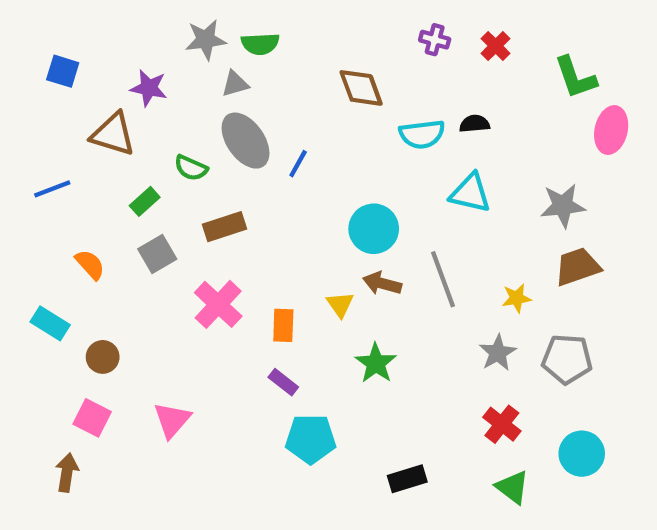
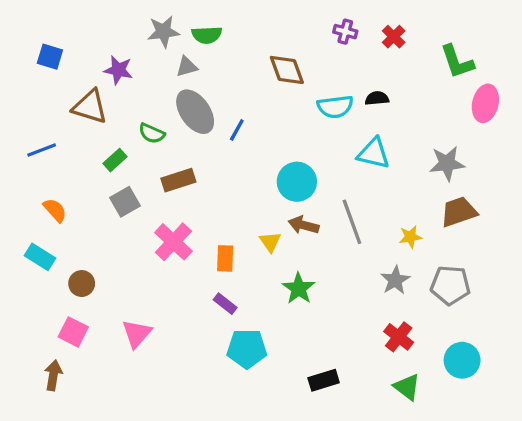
orange semicircle: (90, 264) -> (55, 210), moved

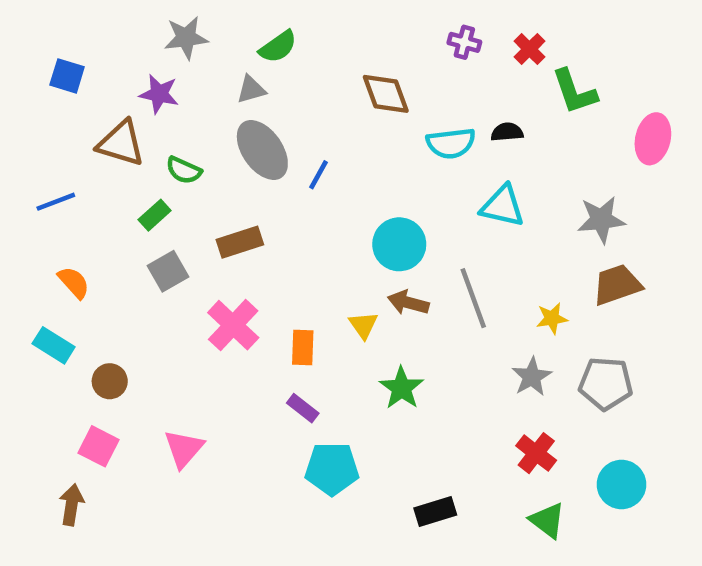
gray star: (163, 32) -> (186, 38), moved
green semicircle: (207, 35) -> (278, 47), turned -32
green L-shape: (457, 62) -> (574, 92), moved
green semicircle: (152, 133) -> (184, 170), moved

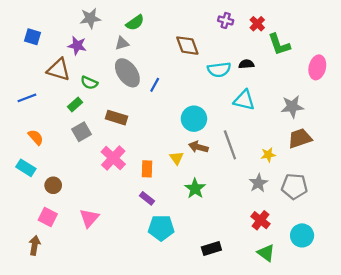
brown rectangle: (240, 242) -> (116, 118), turned 35

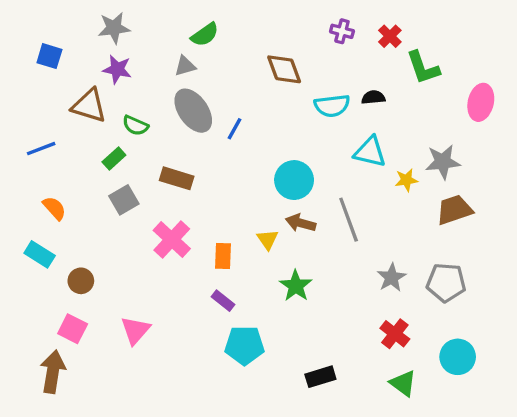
gray star: (90, 18) -> (114, 28), moved
yellow star: (268, 155) -> (406, 180), moved
brown arrow: (35, 245) -> (53, 372), size x1.4

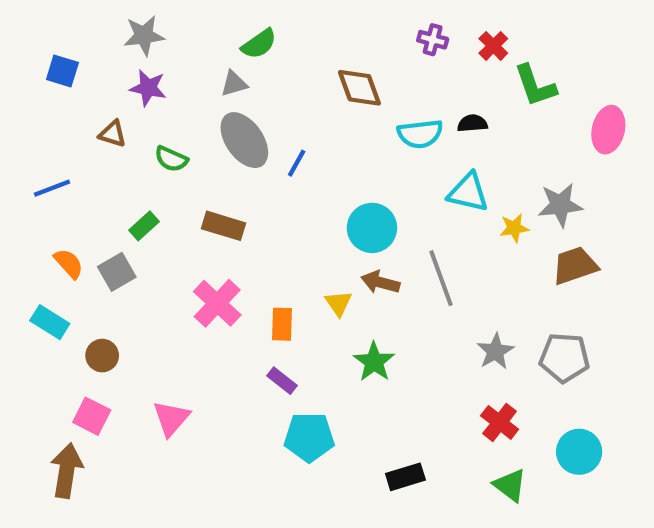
brown triangle: (89, 106) -> (113, 134), size x0.6
green rectangle: (114, 159) -> (144, 226), moved
gray square: (124, 200) -> (117, 272), moved

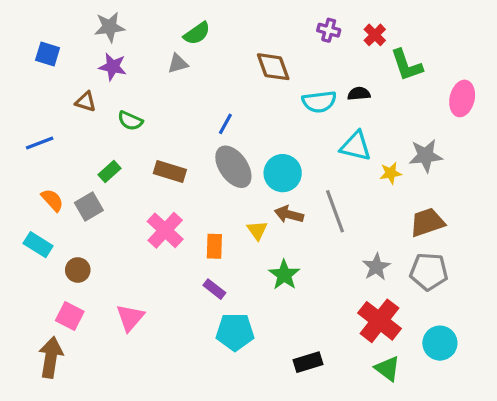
gray ellipse: (244, 140) -> (233, 167), moved
brown trapezoid: (575, 266) -> (427, 222), moved
red cross: (500, 422) -> (380, 321), size x1.5

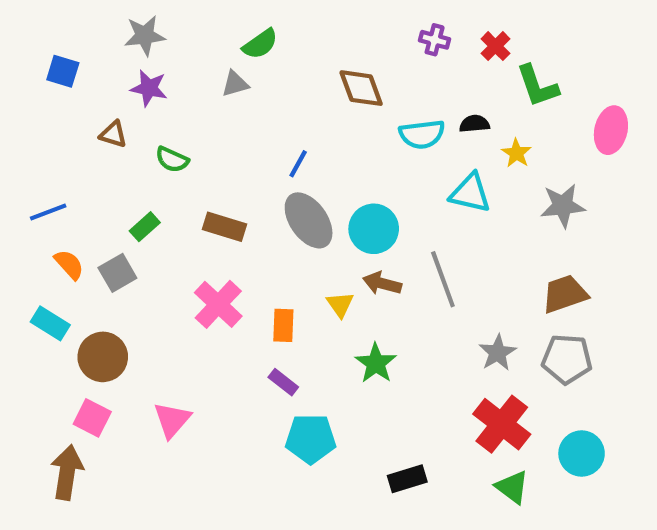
blue line: (40, 143) -> (48, 212), moved
yellow star: (391, 173) -> (516, 153), moved, turned -30
brown circle: (78, 270) -> (103, 357), size x1.5

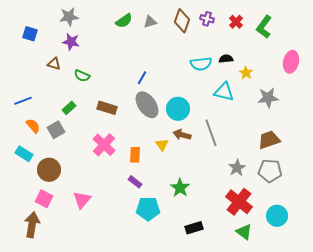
gray triangle: (235, 84) -> (150, 22), moved
green L-shape: (537, 86) -> (264, 27), moved, turned 55
brown diamond: (361, 88) -> (182, 21), moved, turned 40
green star: (376, 363) -> (180, 188), moved

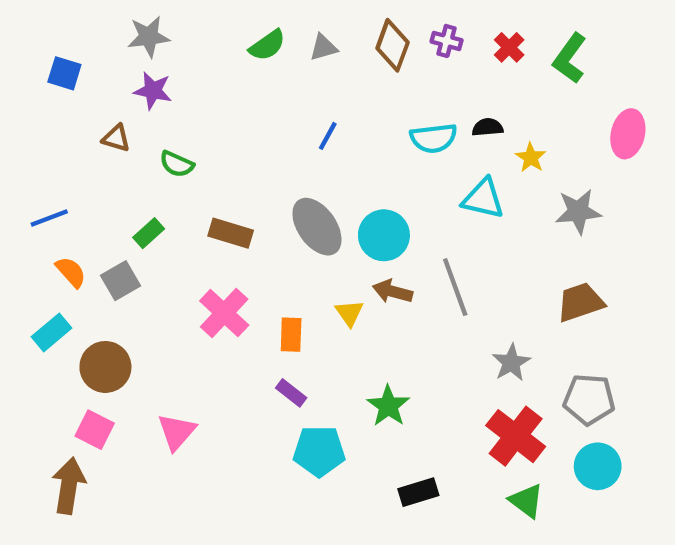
blue line: (142, 78) -> (328, 136), moved
cyan rectangle: (24, 154) -> (51, 332), turned -72
gray pentagon: (270, 171) -> (589, 399), moved

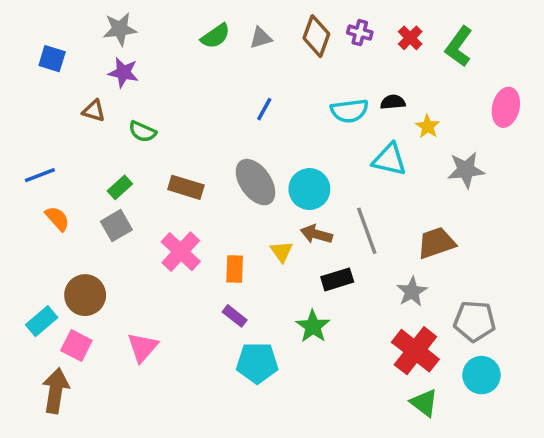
gray square: (121, 281) -> (116, 226), moved
brown trapezoid: (580, 302) -> (436, 243), moved
cyan rectangle: (51, 332) -> (42, 321), moved
black rectangle: (418, 492) -> (337, 279), moved

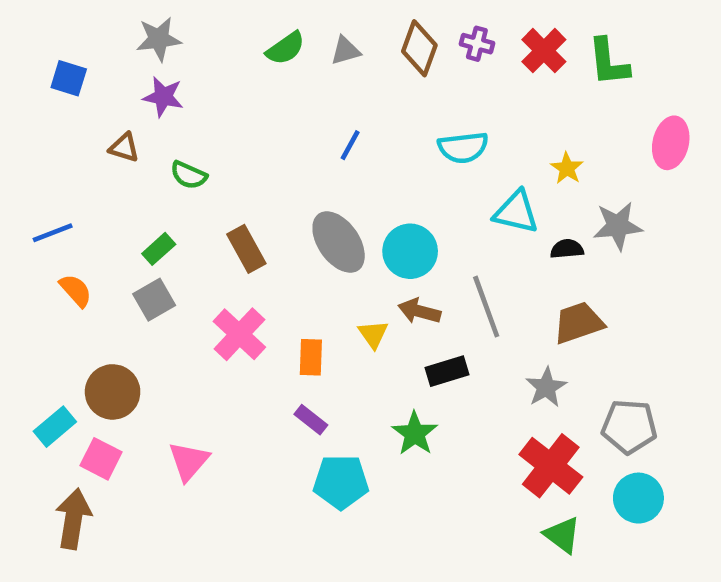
red cross: (410, 38) -> (544, 51), size x1.4
green L-shape: (459, 46) -> (608, 62), turned -42
black semicircle: (393, 102) -> (567, 249), moved
brown rectangle: (186, 187) -> (246, 249), turned 44

